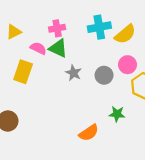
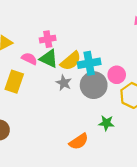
cyan cross: (99, 27) -> (89, 63), moved
yellow semicircle: (125, 34) -> (71, 61), moved
gray circle: (104, 75) -> (94, 85), size x1.5

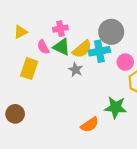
pink semicircle: (29, 59) -> (43, 47), turned -144
gray circle: (94, 85) -> (111, 32), moved
green star: (106, 123) -> (116, 107), size x1.5

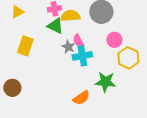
pink semicircle: (43, 47) -> (78, 41), moved
yellow semicircle: (82, 49) -> (70, 16), moved, turned -144
cyan cross: (99, 51) -> (82, 56), moved

